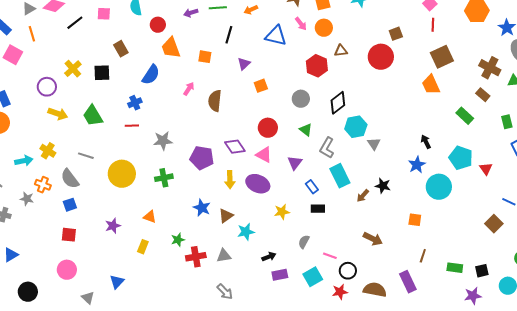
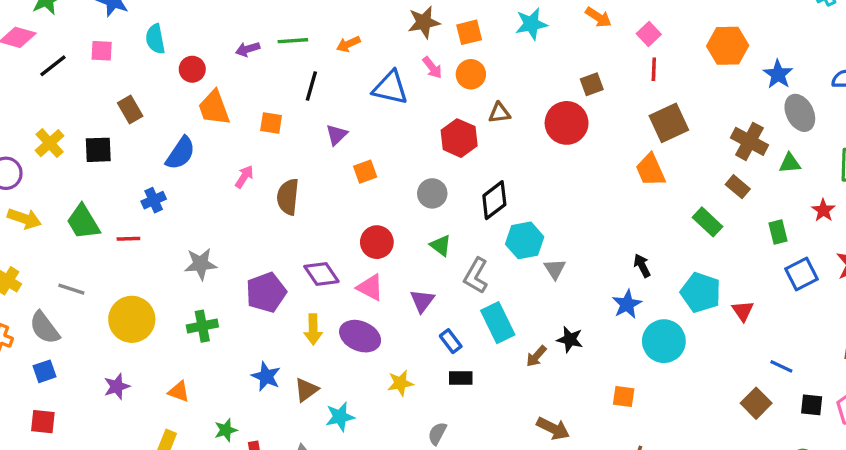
red line: (132, 126) -> (128, 239), moved
purple pentagon: (202, 158) -> (266, 292), turned -30
purple star: (113, 226) -> (117, 386), moved

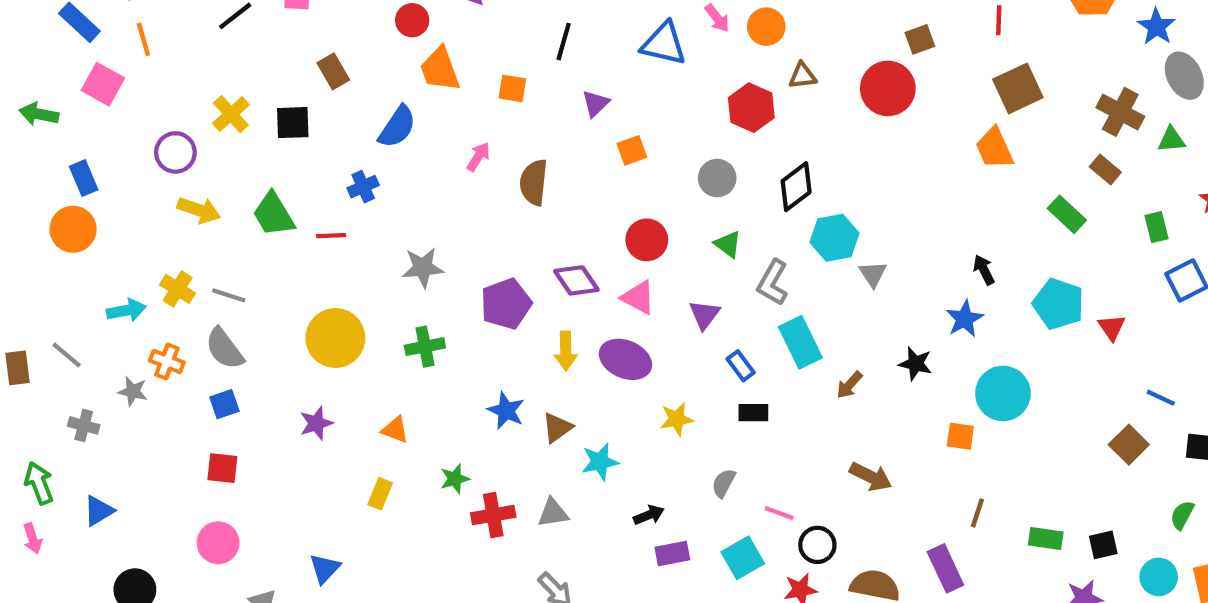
gray line: (71, 289) -> (229, 295), moved
black star: (570, 339) -> (916, 364), moved
cyan circle: (664, 341) -> (1003, 393), moved

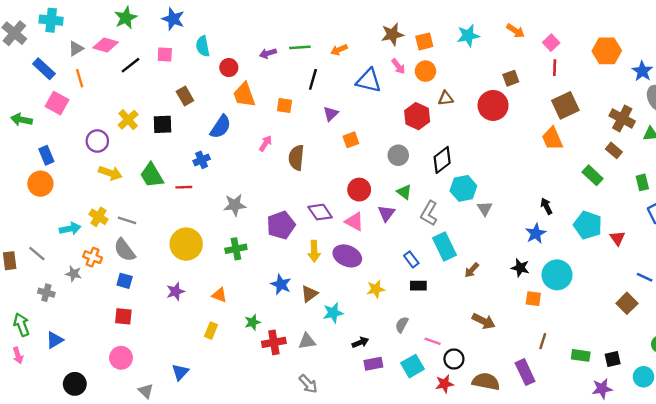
purple triangle: (704, 315) -> (386, 213), moved
black star: (916, 364) -> (520, 268), moved
blue square: (224, 404) -> (125, 281), turned 35

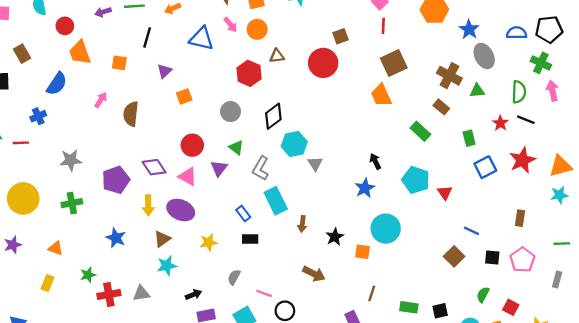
black star: (520, 268) -> (335, 237), moved, turned 30
brown arrow: (472, 270) -> (302, 224), turned -35
brown triangle: (309, 294) -> (162, 239), moved

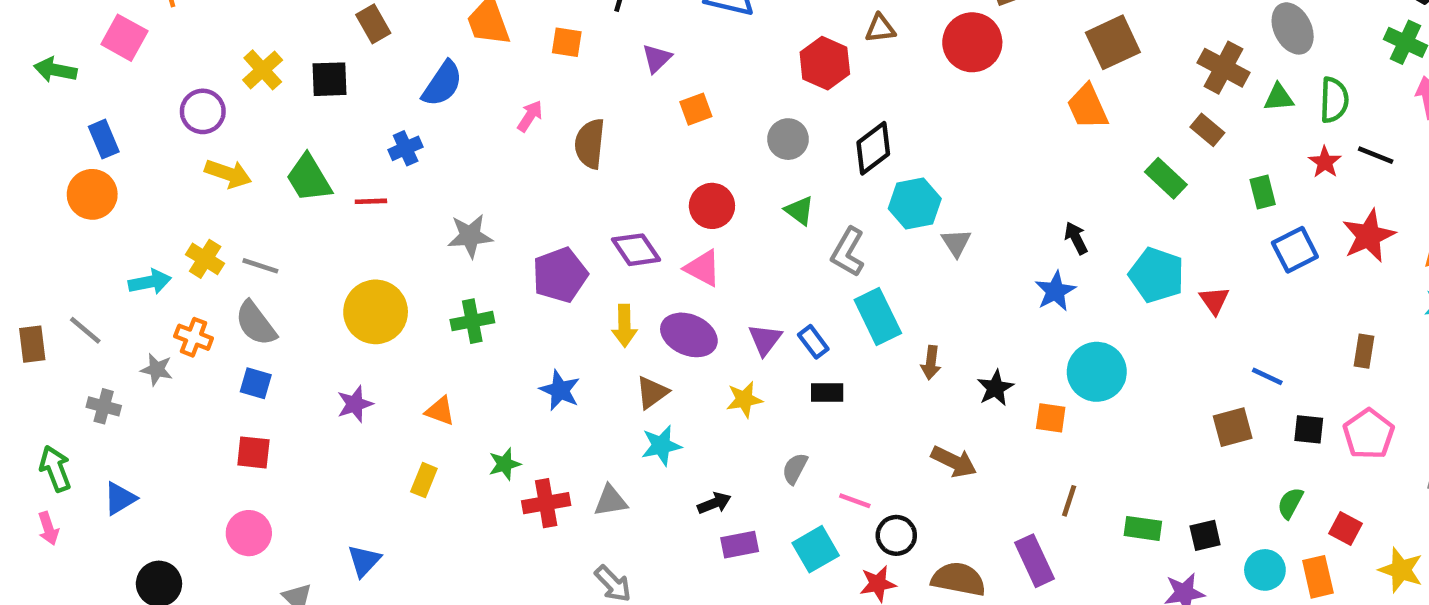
green semicircle: (519, 92) -> (1334, 100), moved
purple triangle: (219, 168) -> (765, 340), moved
brown square: (454, 256) -> (1233, 427), turned 30

